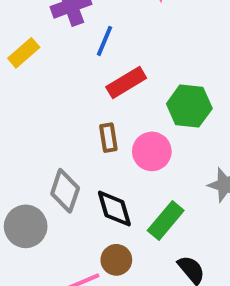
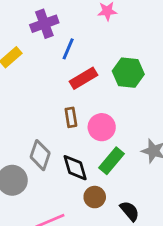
green hexagon: (189, 106) -> (128, 73), moved
green rectangle: (166, 220) -> (111, 161), moved
brown circle: (116, 260) -> (95, 197), moved

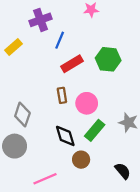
gray diamond: (40, 155) -> (22, 115), moved
black semicircle: (130, 211) -> (123, 171), moved

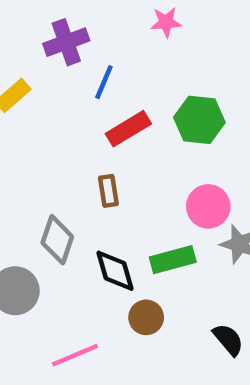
pink circle: (87, 103) -> (208, 206), moved
gray diamond: (22, 115) -> (57, 240), moved
green rectangle: (95, 130) -> (173, 260), turned 35

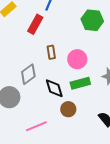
red rectangle: (128, 129) -> (35, 24), moved, turned -30
pink circle: (208, 206) -> (77, 59), moved
gray diamond: (57, 240) -> (28, 74), turned 35

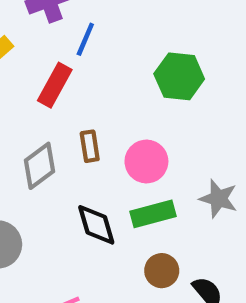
gray diamond: (28, 74) -> (39, 166), moved
brown circle: (68, 109) -> (162, 271), moved

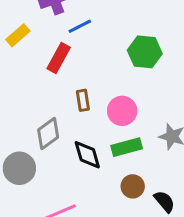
blue line: (85, 39) -> (80, 26), turned 40
gray diamond: (39, 166) -> (48, 134), moved

